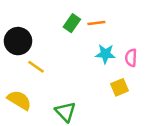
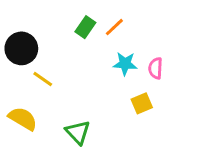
orange line: (96, 23) -> (114, 27), turned -36

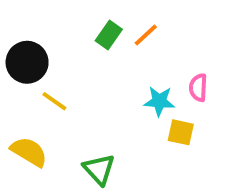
cyan star: (125, 64) -> (159, 101), moved
yellow square: (142, 103) -> (181, 132), turned 35

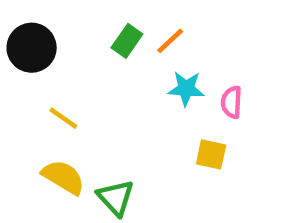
black circle: (27, 62) -> (32, 48), moved
cyan star: (159, 101) -> (186, 89), moved
yellow semicircle: (29, 152) -> (63, 177), moved

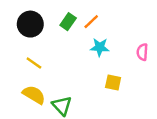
black circle: (32, 48) -> (30, 24), moved
pink semicircle: (231, 102) -> (142, 52), moved

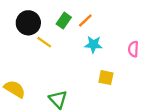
yellow line: (34, 63) -> (44, 42), moved
yellow semicircle: (34, 95) -> (15, 89), moved

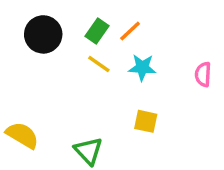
yellow line: (44, 42) -> (99, 64), moved
yellow square: (106, 78) -> (146, 121), moved

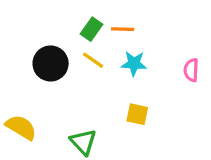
orange line: (130, 31) -> (123, 29), turned 45
black circle: (43, 34) -> (51, 63), moved

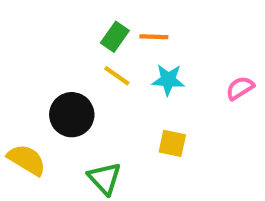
black circle: (51, 63) -> (72, 115), moved
pink semicircle: (191, 70) -> (240, 88), turned 55

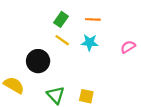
orange line: (154, 37) -> (93, 19), moved
yellow square: (172, 143) -> (86, 96), moved

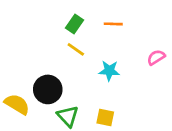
cyan star: (90, 42) -> (109, 71), moved
black circle: (38, 61) -> (48, 89), moved

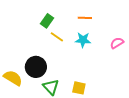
green rectangle: (75, 24) -> (47, 21), moved
cyan star: (109, 71) -> (83, 40), moved

